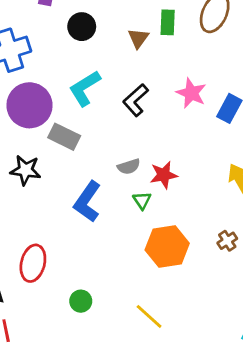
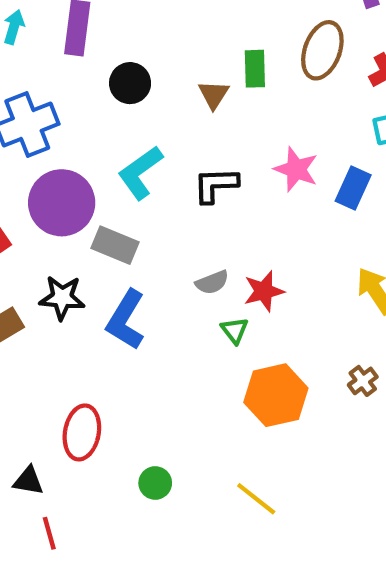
black L-shape: (136, 100) -> (216, 185), turned 44
blue L-shape: (87, 202) -> (126, 320), moved

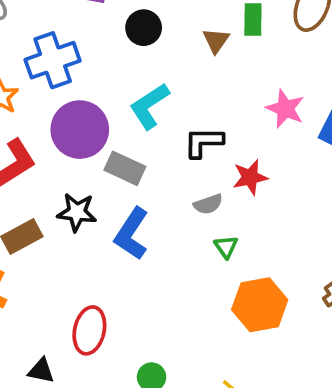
black L-shape: (216, 185) -> (203, 142), moved
red star: (264, 291) -> (250, 177), moved

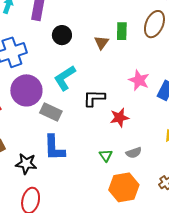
gray semicircle: (208, 204) -> (134, 153), moved
black star: (77, 212) -> (26, 164), moved
blue L-shape: (132, 234) -> (54, 148), turned -36

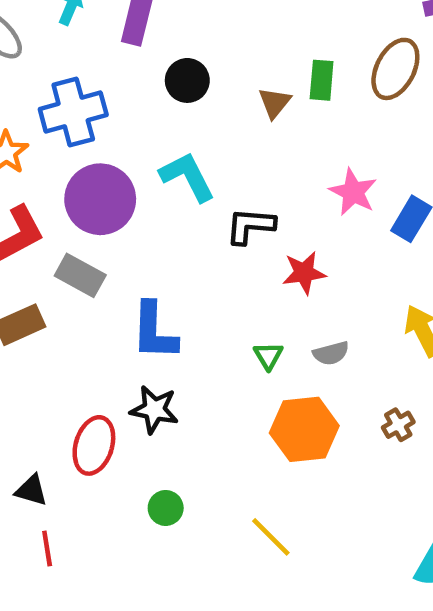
cyan L-shape: (65, 78) -> (187, 177), turned 92
gray rectangle: (51, 112) -> (80, 275), moved
black star: (26, 164) -> (154, 410), moved

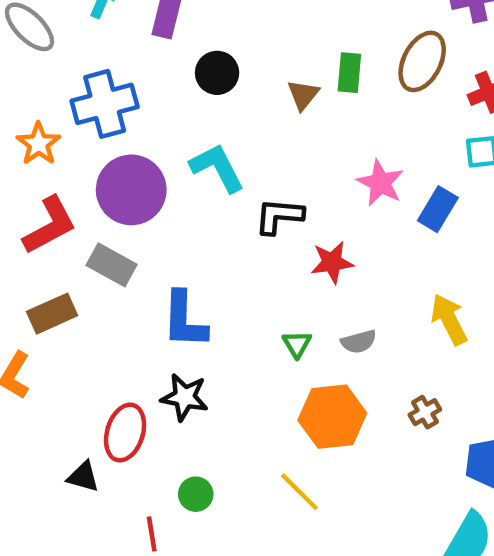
black triangle: (31, 490) -> (83, 477), moved
yellow line: (271, 537) -> (299, 492), moved
red line: (47, 548) -> (152, 534), moved

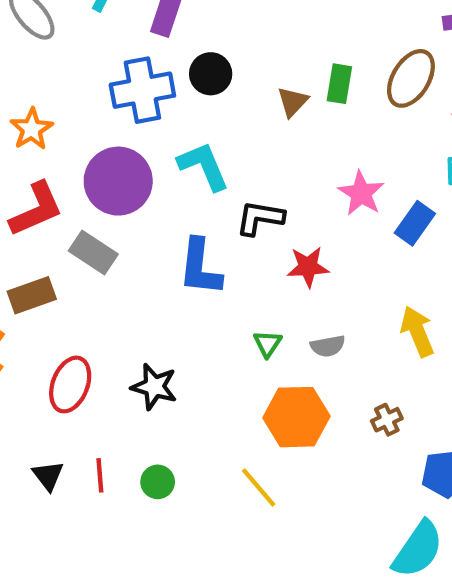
blue cross: (105, 104) -> (142, 90), moved
blue L-shape: (184, 320) -> (200, 267), moved
red ellipse: (125, 433) -> (70, 385), moved
black triangle: (83, 477) -> (48, 476), moved, turned 32
red line: (152, 534) -> (100, 475), moved

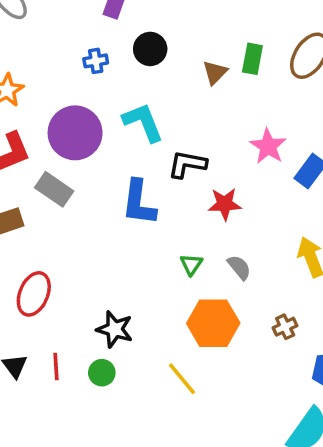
blue cross: (142, 90) -> (96, 61), size x0.5
gray semicircle: (328, 346) -> (239, 267), turned -120
black star: (154, 387) -> (115, 329), moved

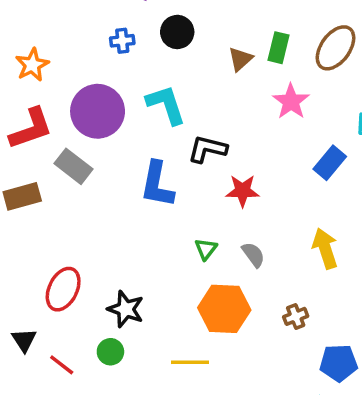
pink star: (268, 146) -> (291, 101), moved
red ellipse: (34, 294) -> (63, 289), moved
red line: (56, 367) -> (62, 365), moved, turned -52
yellow line: (182, 379) -> (190, 362), turned -54

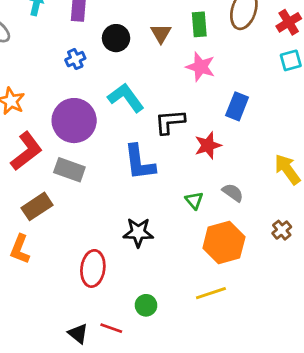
brown triangle: (240, 59) -> (161, 33), moved
pink star: (291, 101) -> (201, 67), moved
blue rectangle: (330, 163) -> (237, 106), moved
black star: (126, 309) -> (138, 232), moved
black triangle: (24, 340) -> (78, 334), moved

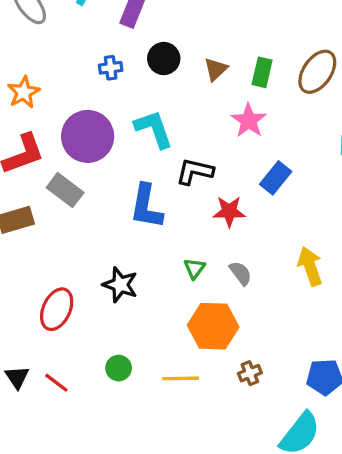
brown cross: (282, 230) -> (250, 373), moved
green circle: (146, 305) -> (119, 368), moved

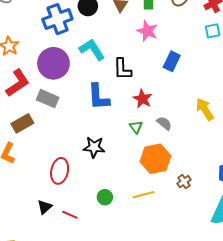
blue cross: (111, 68) -> (57, 19), size x2.0
black L-shape: (195, 171) -> (122, 69), turned -90
red star: (229, 211) -> (143, 99), moved, turned -30
black triangle: (17, 377) -> (45, 207), moved, turned 35

